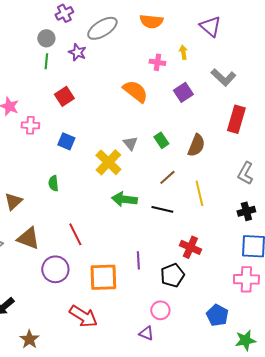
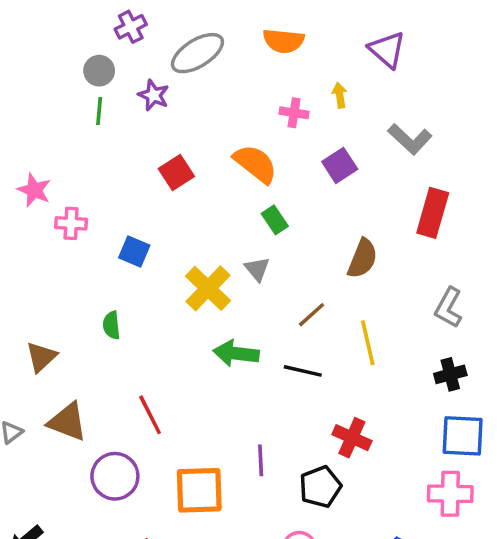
red square: (64, 96) -> (176, 172), moved
green rectangle: (161, 140) -> (275, 220), moved
gray triangle: (130, 143) -> (257, 269), moved

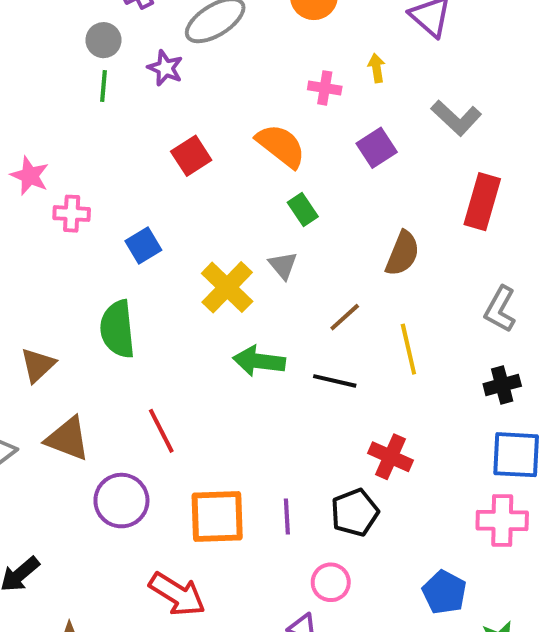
blue square: (134, 252) -> (143, 245), turned 36
green semicircle: (111, 325) -> (117, 329), size x1.8
purple line: (261, 460) -> (287, 517), moved

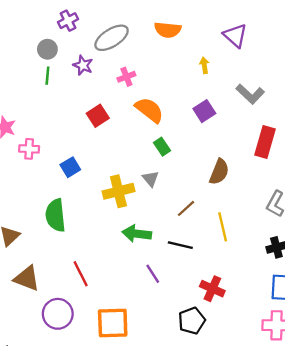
pink cross: (325, 88) -> (126, 77), moved, turned -30
yellow cross: (227, 287) -> (118, 191), turned 32
purple line: (287, 517) -> (153, 274), moved, turned -30

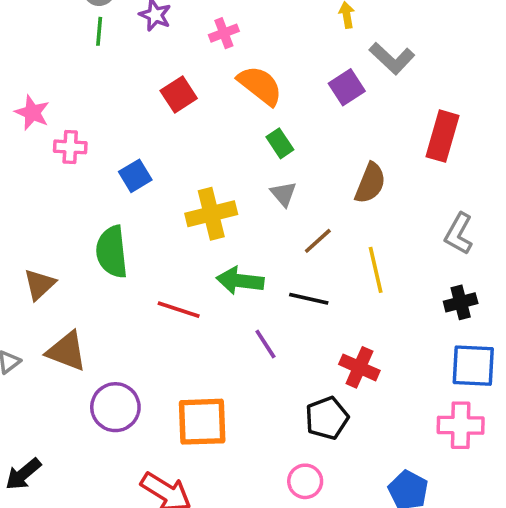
gray L-shape: (250, 94) -> (392, 58), moved
gray triangle: (150, 179) -> (283, 194), moved
red line: (81, 274) -> (179, 310), moved, turned -45

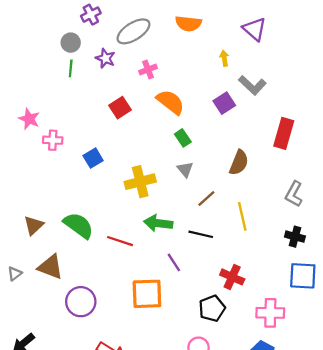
green semicircle: (112, 252) -> (79, 225), moved, turned 132
black cross: (461, 302) -> (295, 237), turned 30
orange square: (202, 422) -> (147, 294), moved
pink cross: (461, 425) -> (270, 313), moved

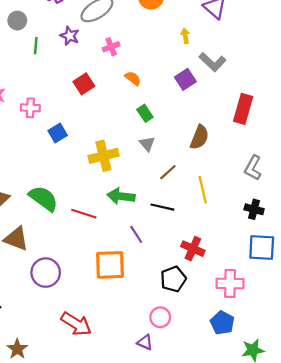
gray circle: (71, 43) -> (17, 21), moved
orange semicircle: (170, 102) -> (133, 78), size x0.6
pink cross: (53, 140) -> (30, 108), moved

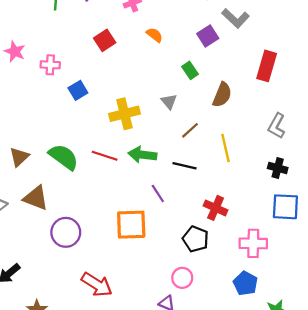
green rectangle: (145, 113) -> (190, 70), moved
red line: (84, 214) -> (105, 156), moved
black pentagon: (173, 279) -> (196, 239), turned -30

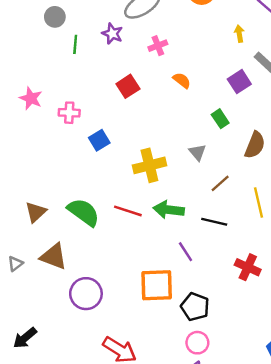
black pentagon: (196, 239) -> (195, 307), moved
pink circle: (182, 278) -> (197, 343), moved

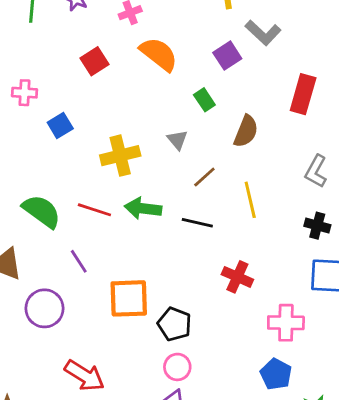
orange semicircle: (182, 80) -> (159, 54), size x1.8
purple line: (185, 252) -> (79, 261), moved

